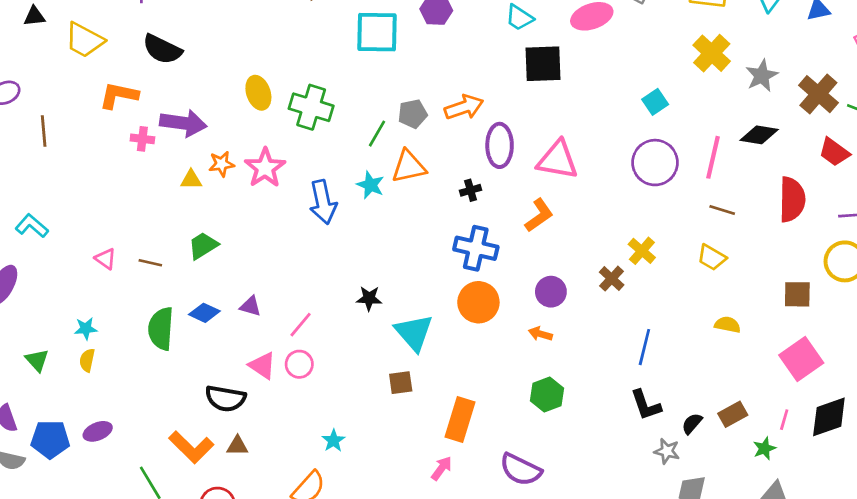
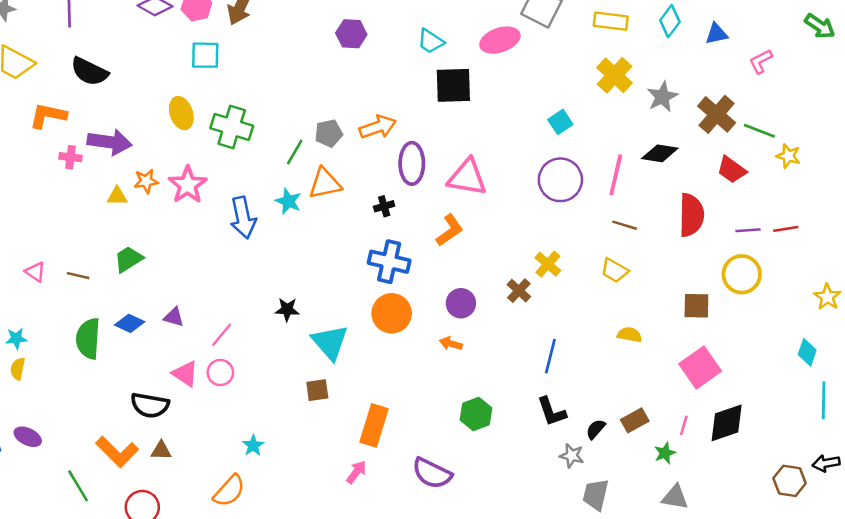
cyan square: (377, 32) -> (205, 55), moved, size x0.7
green hexagon: (547, 394) -> (476, 414), moved
purple ellipse: (98, 431) -> (28, 437), turned 48

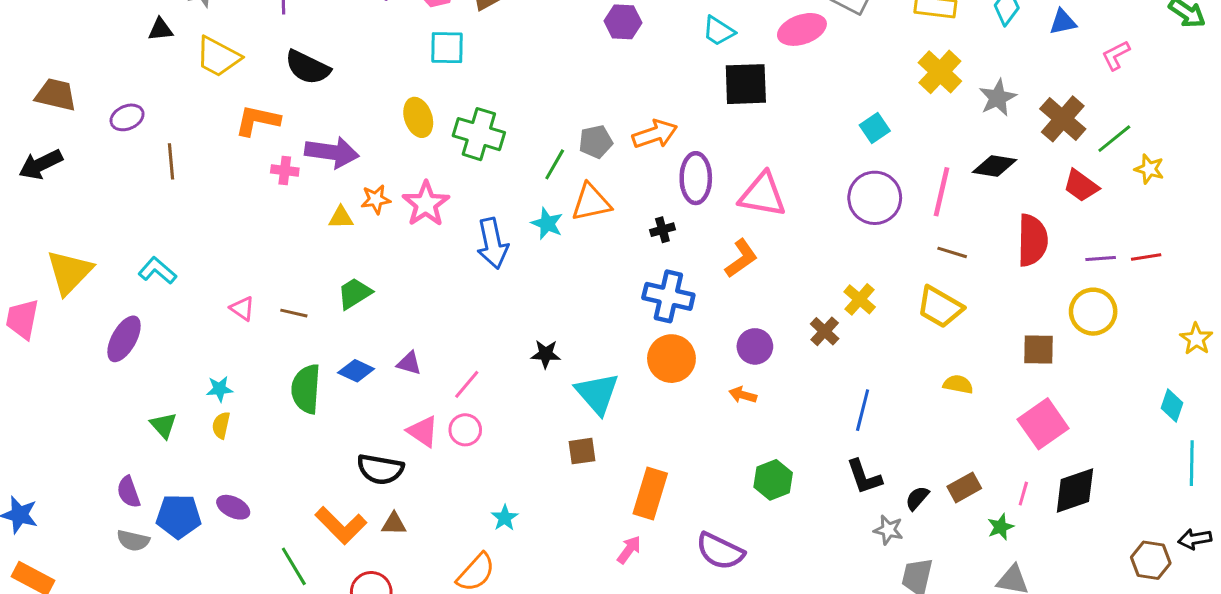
green line: (759, 131) -> (1114, 139), turned -60
yellow trapezoid: (615, 270) -> (940, 307), size x1.4

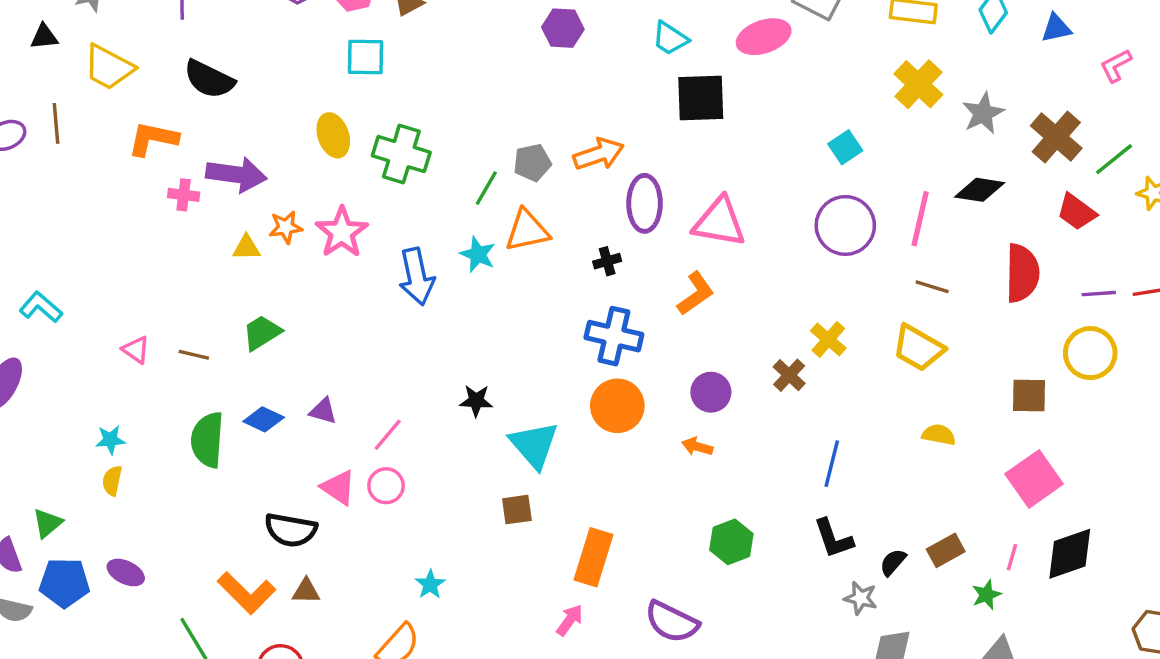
brown line: (171, 161) -> (56, 123), moved
green triangle: (163, 425) -> (48, 523), moved, turned 32

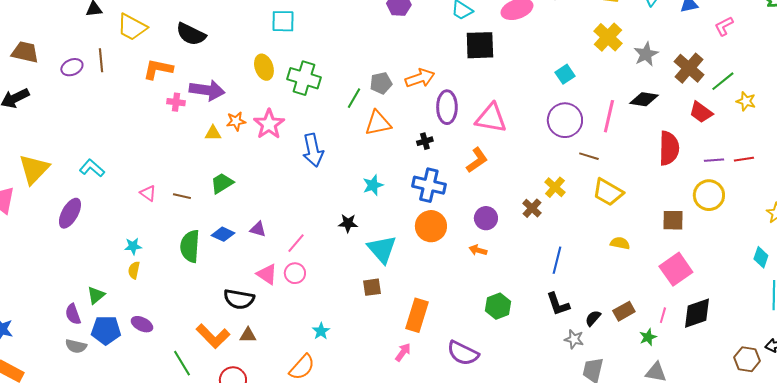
cyan star: (478, 254) -> (373, 185), moved, turned 30
brown line: (932, 287) -> (589, 156), moved

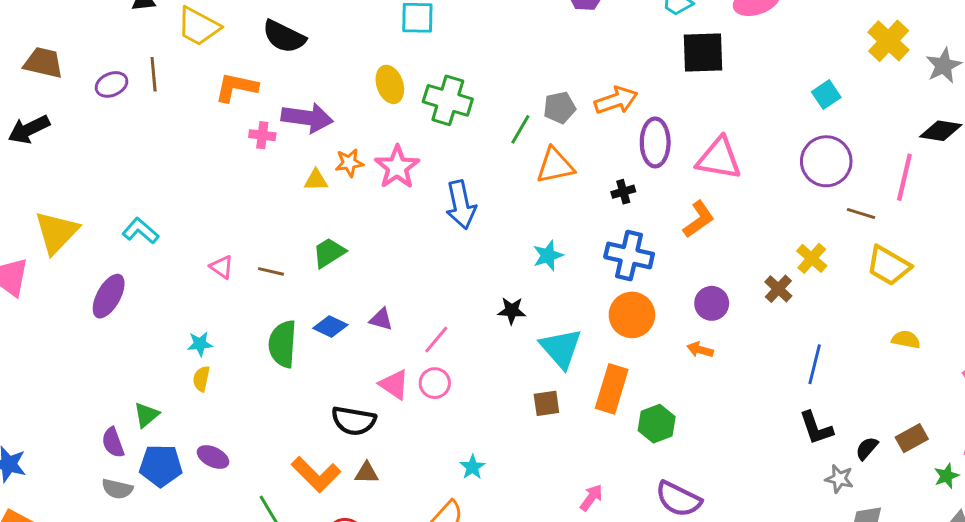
pink line: (609, 116) -> (904, 177), moved
green hexagon: (498, 306) -> (657, 424), moved
orange rectangle: (417, 315) -> (612, 389), moved

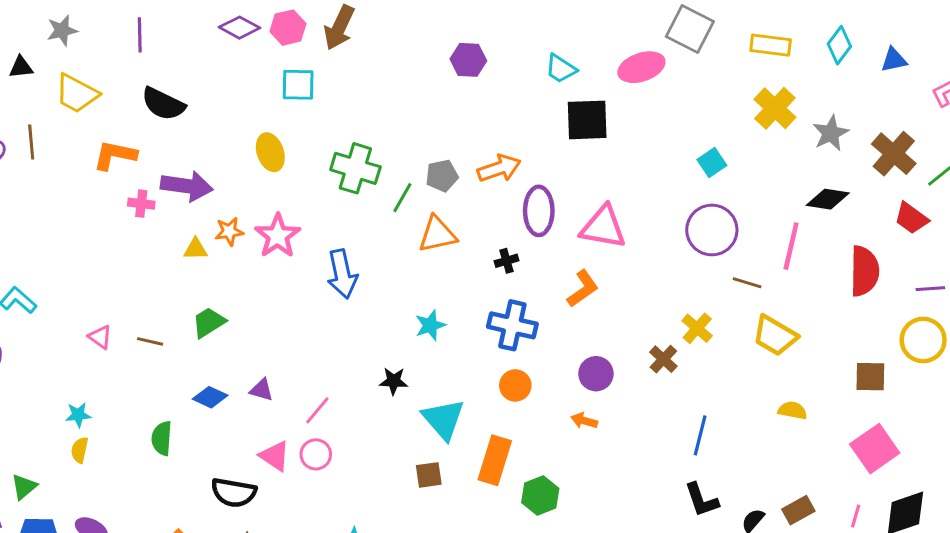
green cross: (448, 100) -> (355, 168), moved
orange circle: (632, 315) -> (515, 385), size x0.7
green semicircle: (283, 344) -> (162, 438), moved, size x0.7

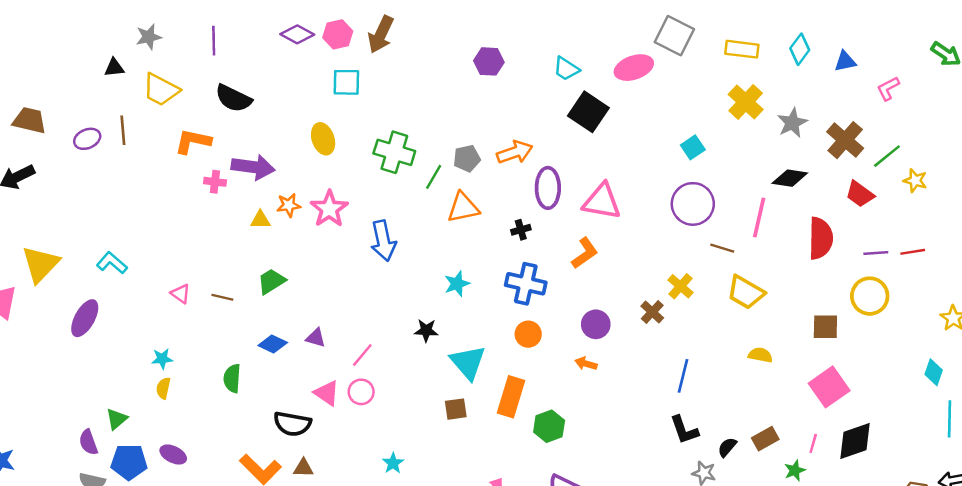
black square: (587, 120) -> (588, 112), turned 36

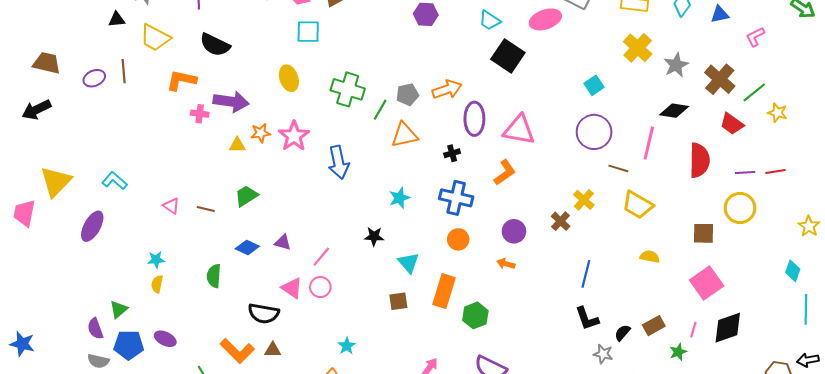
cyan triangle: (468, 362) -> (409, 263), size x0.7

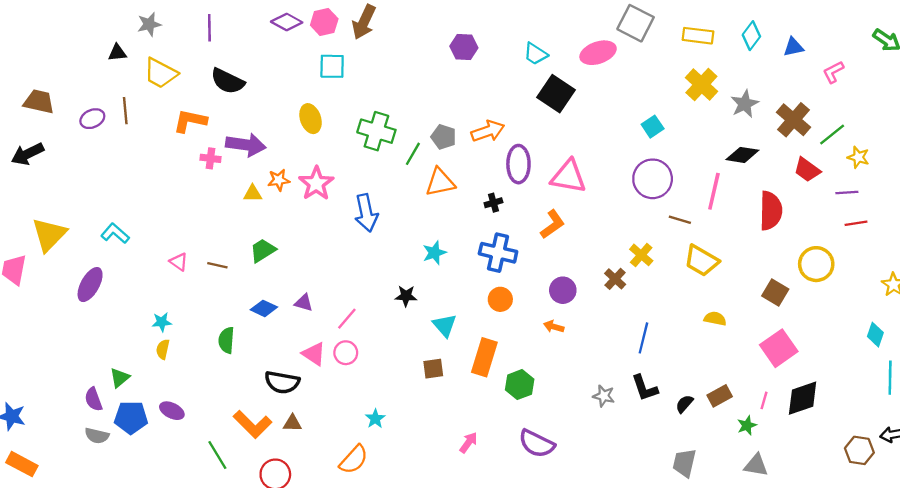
gray pentagon: (408, 94) -> (443, 137), turned 30
purple line: (745, 173) -> (847, 192), moved
brown square: (704, 233) -> (775, 292), turned 30
gray star: (603, 354) -> (604, 396), moved

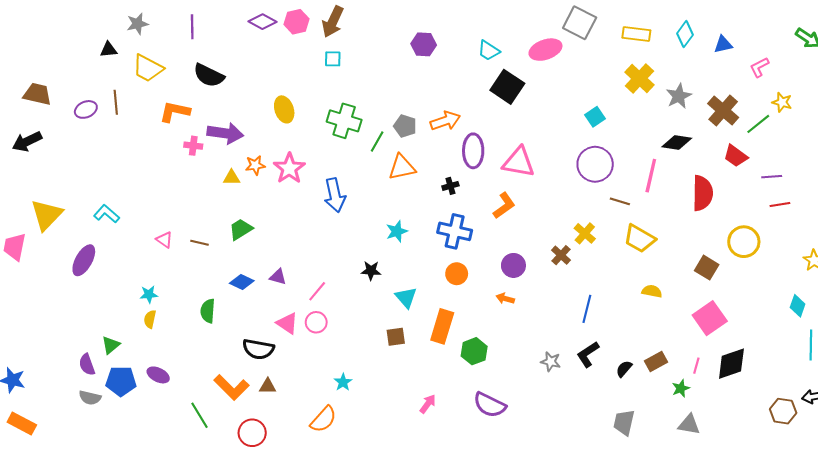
cyan square: (332, 66) -> (333, 59), moved, size x0.7
yellow star: (858, 157) -> (782, 102), moved
black L-shape: (645, 388) -> (588, 354), turned 76

